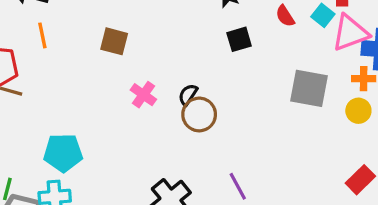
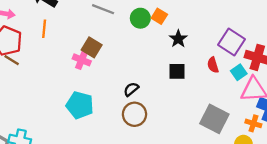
pink cross: (143, 95) -> (82, 60), moved, turned -30
black semicircle: (188, 95) -> (131, 89), moved
cyan pentagon: (63, 153) -> (80, 105), moved

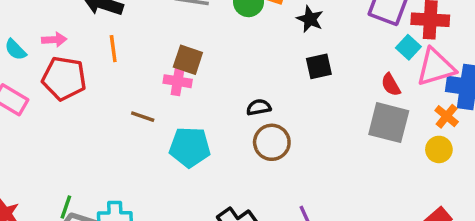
brown line: (12, 60) -> (143, 117), moved
red semicircle: (213, 65) -> (391, 85), moved
black semicircle: (131, 89) -> (259, 107), turned 42
orange cross: (253, 123) -> (447, 116), turned 35

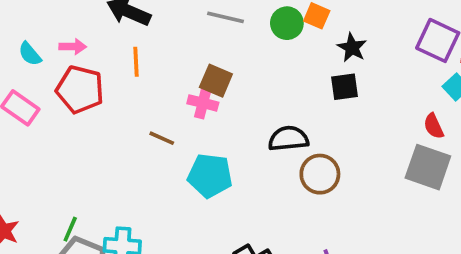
black square: (319, 66) -> (344, 87), moved
black semicircle: (259, 107) -> (288, 139), size x1.5
brown circle: (272, 142) -> (320, 174), moved

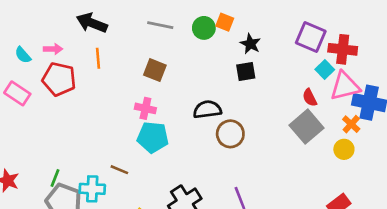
pink cross: (203, 103) -> (145, 108), moved
brown line: (162, 138) -> (119, 170), moved
gray square: (428, 167) -> (307, 127), turned 32

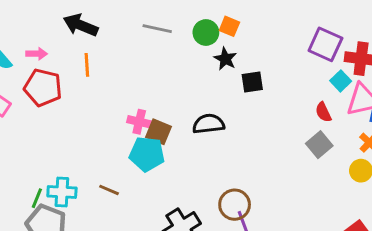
black star: (250, 44) -> (225, 59), moved
brown square: (155, 70) -> (158, 132), moved
gray square: (307, 127) -> (319, 145), size x0.7
brown circle: (230, 134) -> (235, 205), moved
cyan cross: (92, 189) -> (62, 192), moved

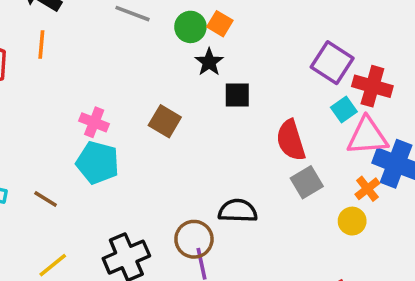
red semicircle: (323, 112) -> (291, 140), moved, size x1.6
black semicircle: (208, 124) -> (238, 211), moved
brown square: (158, 132) -> (165, 121), moved

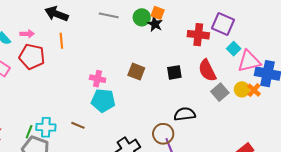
black star: (209, 62) -> (155, 24), moved
red cross: (372, 86) -> (198, 35), moved
black square: (237, 95) -> (174, 72), moved
yellow circle: (352, 221) -> (242, 89), moved

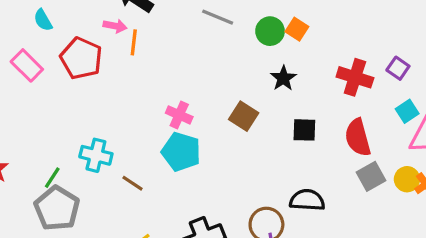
black star: (155, 24) -> (283, 78), moved
purple square: (223, 24) -> (398, 68), size x0.6
pink arrow: (27, 34) -> (115, 26), moved
cyan cross: (46, 127) -> (96, 155), moved

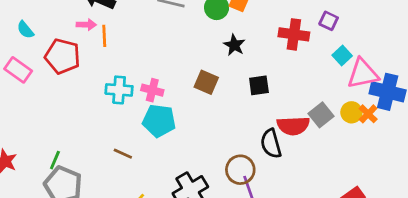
red semicircle: (358, 138) -> (293, 126), moved, turned -68
cyan cross: (96, 155) -> (119, 90), moved
black semicircle: (307, 200) -> (271, 144), turned -100

